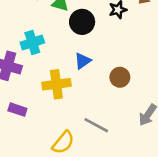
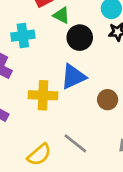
cyan cross: (32, 43) -> (23, 36), moved
blue triangle: (83, 61) -> (73, 77), size x1.5

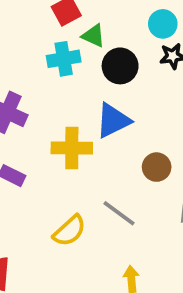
cyan cross: (23, 36) -> (64, 59), moved
brown circle: (108, 100) -> (157, 167), moved

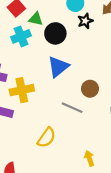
yellow cross: (72, 148) -> (22, 90), moved
gray line: (119, 213) -> (72, 108), moved

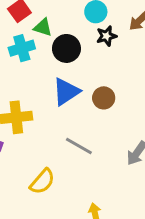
brown circle: (90, 89) -> (104, 98), moved

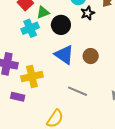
green triangle: (43, 27) -> (43, 12), turned -32
blue triangle: (66, 92) -> (64, 55), turned -45

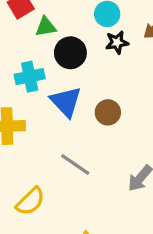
cyan cross: (30, 28) -> (30, 77), moved

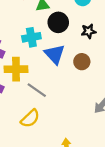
black star: (117, 42) -> (89, 31), moved
gray line: (75, 165) -> (37, 90), moved

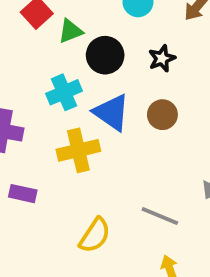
yellow cross: (16, 69) -> (78, 150), moved
gray line: (37, 90) -> (160, 216), moved

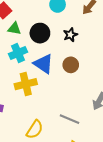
green triangle: (70, 31) -> (14, 29), moved, turned 32

